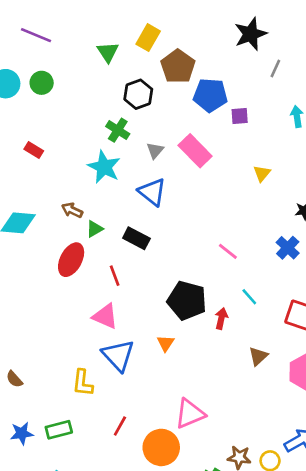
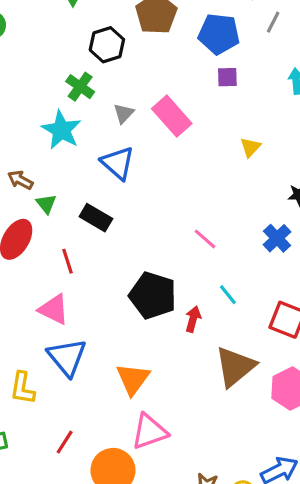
blue pentagon: (210, 95) -> (219, 34), moved
green triangle: (95, 229) -> (46, 204), turned -42
orange triangle: (166, 343) -> (133, 379), moved, size x1.6
brown triangle: (258, 356) -> (235, 367), size x1.8

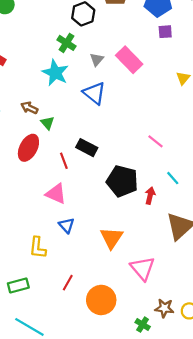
black rectangle: (96, 218) -> (87, 148), moved
blue triangle: (67, 357) -> (67, 225), size x0.6
pink triangle: (149, 432) -> (143, 268), moved, turned -48

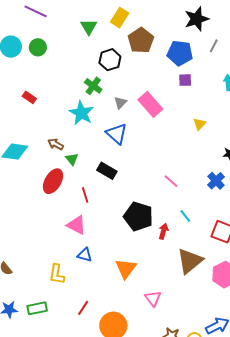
black rectangle: (87, 148) -> (107, 171), moved
blue triangle: (67, 225) -> (85, 255), turned -35
pink triangle: (143, 268) -> (153, 298), size x0.7

